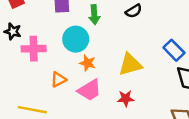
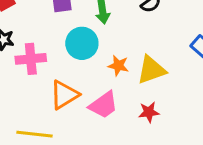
orange star: (88, 63) -> (118, 66), moved
orange triangle: (58, 80) -> (64, 95), size x1.5

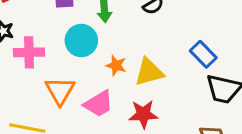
orange triangle: (64, 95) -> (60, 91), turned -32
red star: (149, 112) -> (143, 114), size x1.4

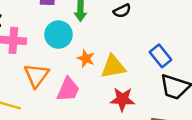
pink trapezoid: (99, 104) -> (68, 89), turned -40
red star: (143, 114) -> (122, 99), moved

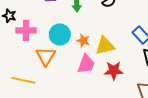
cyan circle: (58, 35) -> (60, 34), moved
pink trapezoid: (68, 89) -> (86, 64), moved

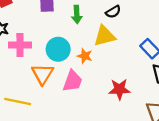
yellow triangle: (105, 46) -> (104, 36), moved
pink trapezoid: (86, 64) -> (73, 81), moved

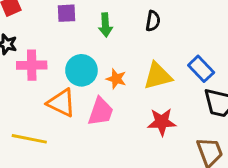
black semicircle: (113, 12) -> (153, 21), turned -49
yellow triangle: (104, 36) -> (158, 76), moved
orange triangle: (43, 74) -> (61, 103), turned -35

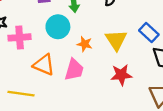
cyan circle: (81, 70) -> (58, 27), moved
yellow triangle: (158, 76) -> (116, 40), turned -45

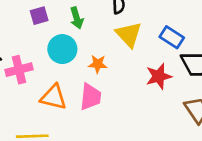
yellow triangle: (116, 40) -> (129, 34), moved
red star: (121, 75) -> (159, 76), moved

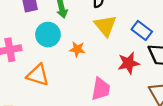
pink trapezoid: (91, 97) -> (101, 89), moved

